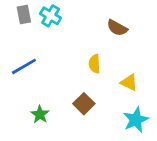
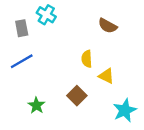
gray rectangle: (24, 14) -> (22, 28), moved
yellow triangle: (129, 82) -> (106, 76), moved

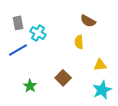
cyan cross: (46, 15) -> (38, 33), moved
yellow semicircle: (87, 59) -> (79, 42), moved
yellow triangle: (106, 76) -> (100, 65), moved, turned -32

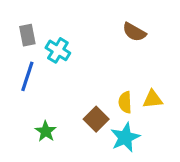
yellow semicircle: (79, 42) -> (125, 102), moved
blue line: (18, 50) -> (27, 76), turned -42
cyan star: (102, 90) -> (125, 137), moved

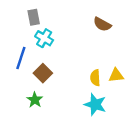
gray rectangle: (27, 35) -> (34, 17), moved
brown square: (96, 119) -> (43, 73), moved
cyan star: (125, 137) -> (95, 104), turned -30

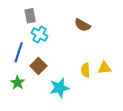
brown semicircle: (102, 24) -> (82, 25), moved
green star: (35, 100) -> (18, 83), moved
cyan star: (95, 104) -> (59, 88), moved, turned -30

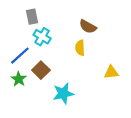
blue line: (19, 52) -> (20, 56), turned 30
yellow semicircle: (86, 70) -> (80, 48), moved
green star: (18, 83) -> (19, 79), moved

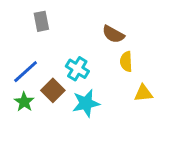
cyan cross: (42, 37) -> (77, 69), moved
yellow semicircle: (80, 48) -> (126, 62), moved
cyan star: (63, 94) -> (86, 103), moved

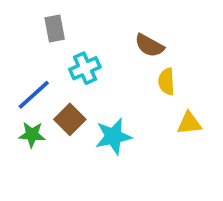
cyan cross: (77, 69) -> (85, 68), moved, turned 35
green star: (24, 102) -> (32, 135), turned -30

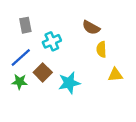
gray rectangle: (55, 28) -> (25, 25), moved

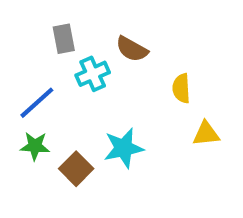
gray rectangle: (25, 25) -> (64, 39), moved
brown semicircle: (91, 28) -> (132, 49), moved
brown square: (43, 72) -> (76, 169), moved

